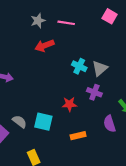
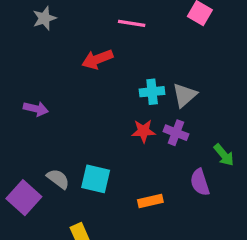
gray star: (38, 21) -> (44, 18), moved
cyan cross: (79, 66) -> (152, 92), turned -32
red star: (69, 104) -> (144, 131), moved

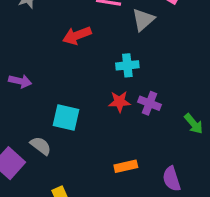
gray triangle: (185, 95) -> (143, 20), moved
cyan square: (96, 179) -> (66, 117), moved
purple semicircle: (200, 182) -> (172, 179), moved

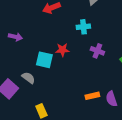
red star: (120, 102) -> (62, 50), moved
orange rectangle: (126, 166) -> (92, 96), moved

